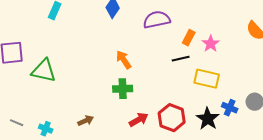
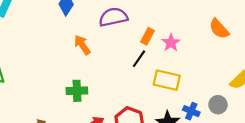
black line: (181, 59) -> (139, 59), turned -42
orange arrow: (124, 60) -> (82, 45), moved

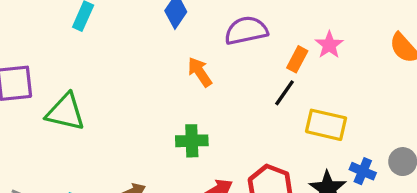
pink star: (171, 43) -> (329, 45), moved

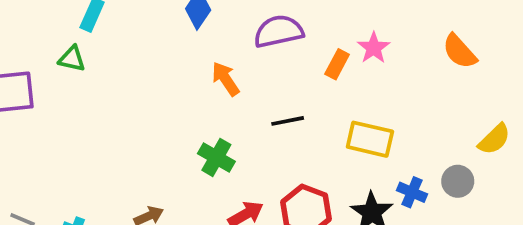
black line: (284, 93) -> (288, 121), moved, turned 44
green triangle: (66, 112) -> (72, 59), moved, size x0.6
green cross: (192, 141) -> (216, 157), turned 32

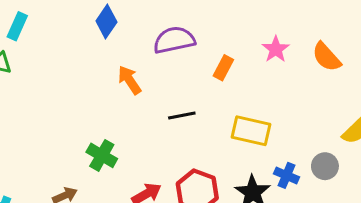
pink star: (374, 48) -> (276, 49), moved
green cross: (216, 157) -> (102, 155), moved

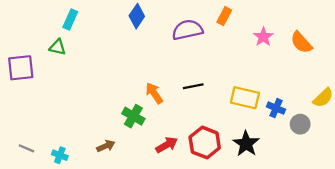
orange rectangle: (223, 68) -> (224, 16), moved
orange arrow: (130, 80) -> (154, 93), moved
blue cross: (286, 175) -> (276, 108), moved

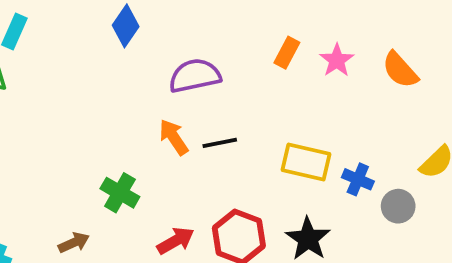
orange rectangle: (224, 16) -> (287, 53), moved
purple semicircle: (187, 30) -> (195, 76), moved
orange arrow: (154, 93) -> (174, 137), moved

